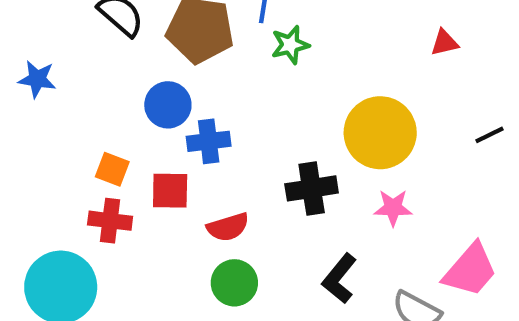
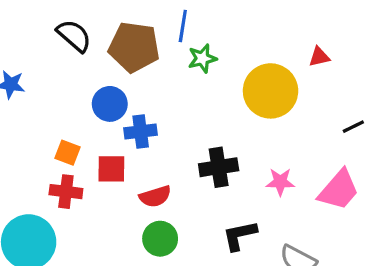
yellow circle: (380, 133) -> (271, 91), moved
pink trapezoid: (470, 270) -> (339, 190), moved
black L-shape: (339, 279) -> (240, 235), turned 39

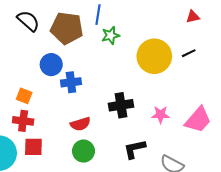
red triangle: (319, 57) -> (193, 17), moved
black line: (353, 127) -> (189, 53), moved
red square: (111, 169) -> (33, 147), moved

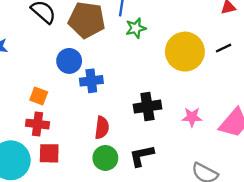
red semicircle: (80, 124) -> (102, 128), turned -66
black L-shape: (135, 149) -> (142, 156), moved

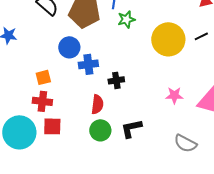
orange square: (39, 96) -> (43, 77), turned -35
black cross: (147, 107) -> (116, 80), moved, size x0.7

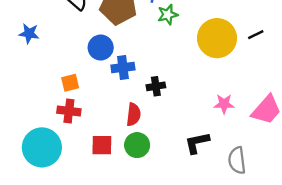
red square: (52, 126) -> (102, 145), moved
black L-shape: (131, 128) -> (197, 143), moved
gray semicircle: (185, 143) -> (237, 160), turned 55

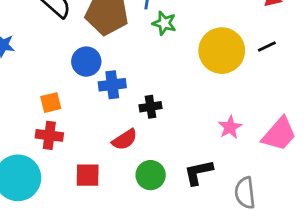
green star: (168, 15) -> (164, 23), turned 30
pink star: (224, 104) -> (230, 127), turned -30
red semicircle: (134, 115) -> (125, 140), turned 50
green circle: (137, 145) -> (151, 175), moved

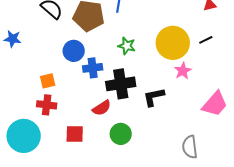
green star: (164, 23) -> (127, 46), moved
black cross: (151, 107) -> (121, 84), size x1.8
pink star: (230, 127) -> (183, 71), moved
black L-shape: (198, 172) -> (154, 97), moved

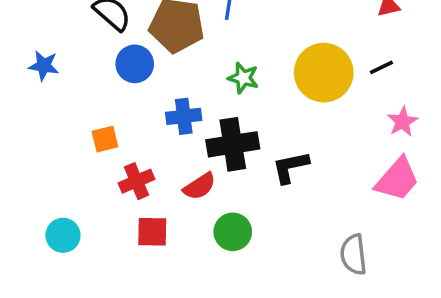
blue circle: (74, 51) -> (135, 64), moved
pink star: (183, 71) -> (402, 122), moved
red cross: (47, 105) -> (136, 181), moved, turned -30
cyan circle: (24, 136) -> (63, 235), size x0.6

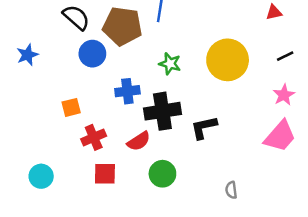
blue star: (44, 66) -> (27, 55), turned -30
black line: (381, 67) -> (285, 56), moved
gray semicircle: (353, 255) -> (231, 190), moved, size x0.6

